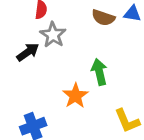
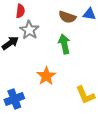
green arrow: (99, 72) -> (64, 44), moved

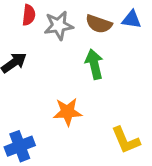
gray star: (29, 30) -> (59, 25), moved, turned 30
orange star: (46, 76) -> (67, 112), turned 30

